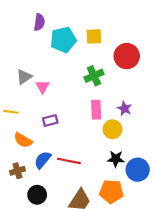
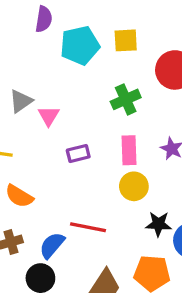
purple rectangle: (50, 121) -> (78, 154), moved
yellow circle: (112, 129) -> (134, 186), moved
blue semicircle: (43, 160) -> (52, 245), moved

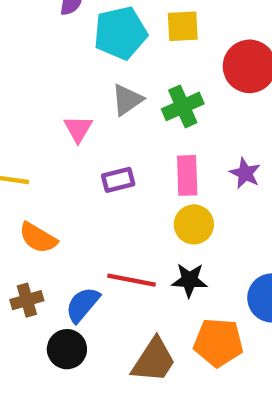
gray triangle: (21, 101) -> (127, 100), moved
black star: (158, 224) -> (189, 280), moved

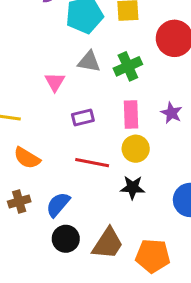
gray triangle: (127, 100) -> (89, 62), turned 45
red line: (132, 280) -> (92, 163), moved
orange pentagon: (218, 342) -> (153, 256), moved
black circle: (67, 349) -> (66, 239), moved

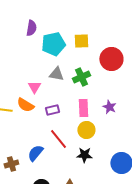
orange semicircle: (27, 158) -> (25, 105), moved
red line: (92, 163) -> (58, 139), turned 40
blue semicircle: (58, 205) -> (35, 153), moved

